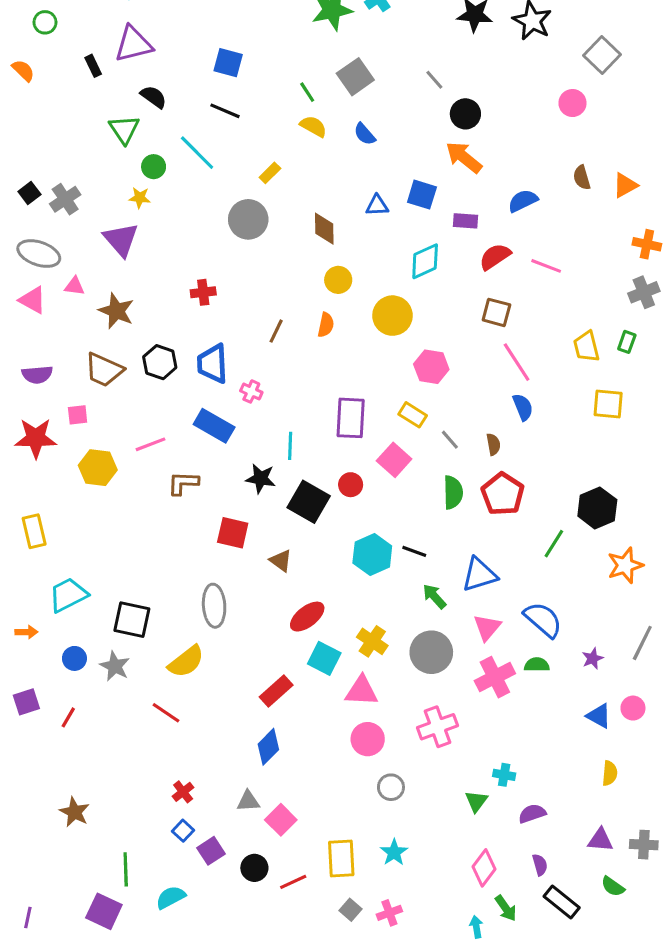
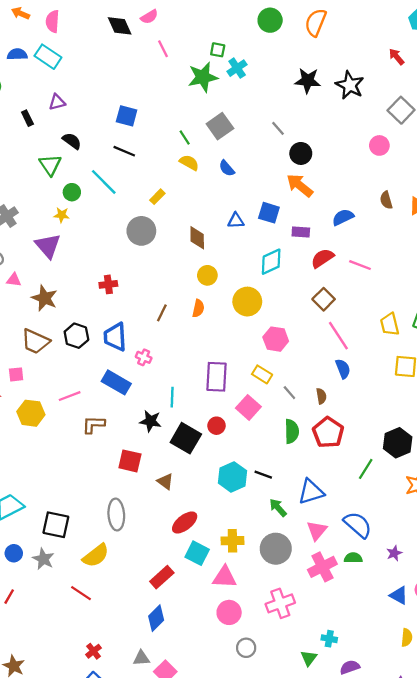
purple triangle: (133, 44) -> (57, 102), size x0.6
brown square: (496, 312) -> (324, 299), turned 30
yellow cross: (372, 641) -> (232, 541), turned -35

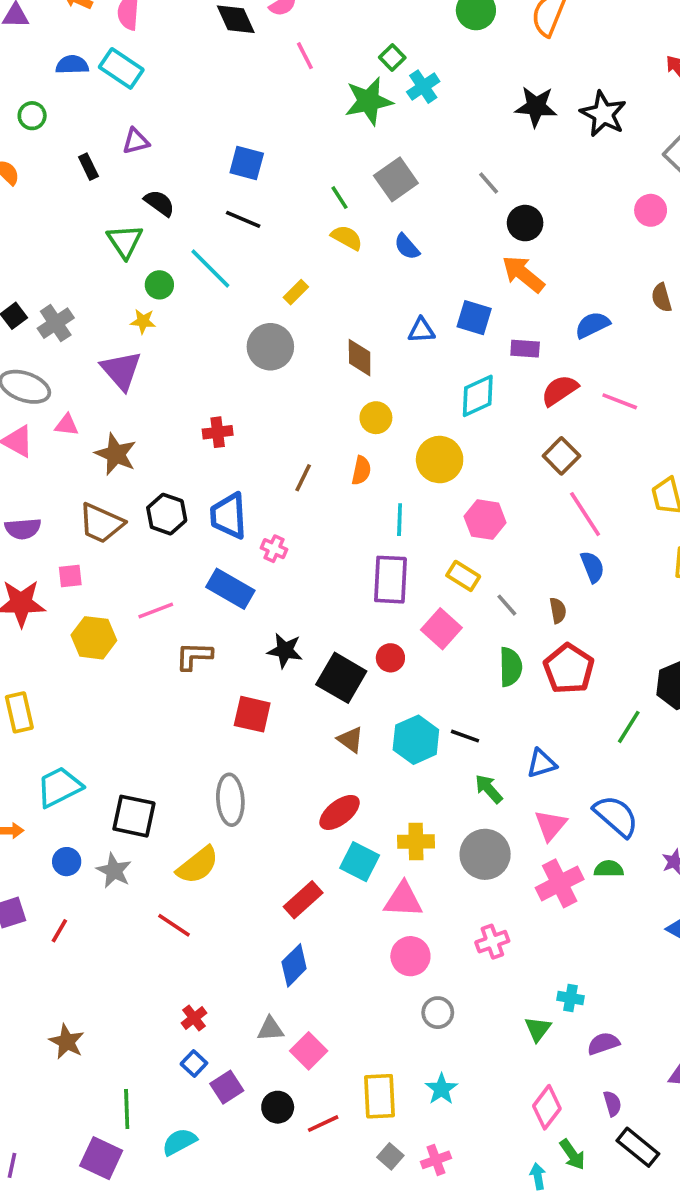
green square: (218, 50) -> (392, 57), turned 35
cyan line: (172, 397) -> (400, 520), moved
brown triangle: (165, 481) -> (350, 740), moved
blue triangle: (311, 492) -> (541, 763), size x0.7
pink cross: (280, 603) -> (492, 942), size x0.7

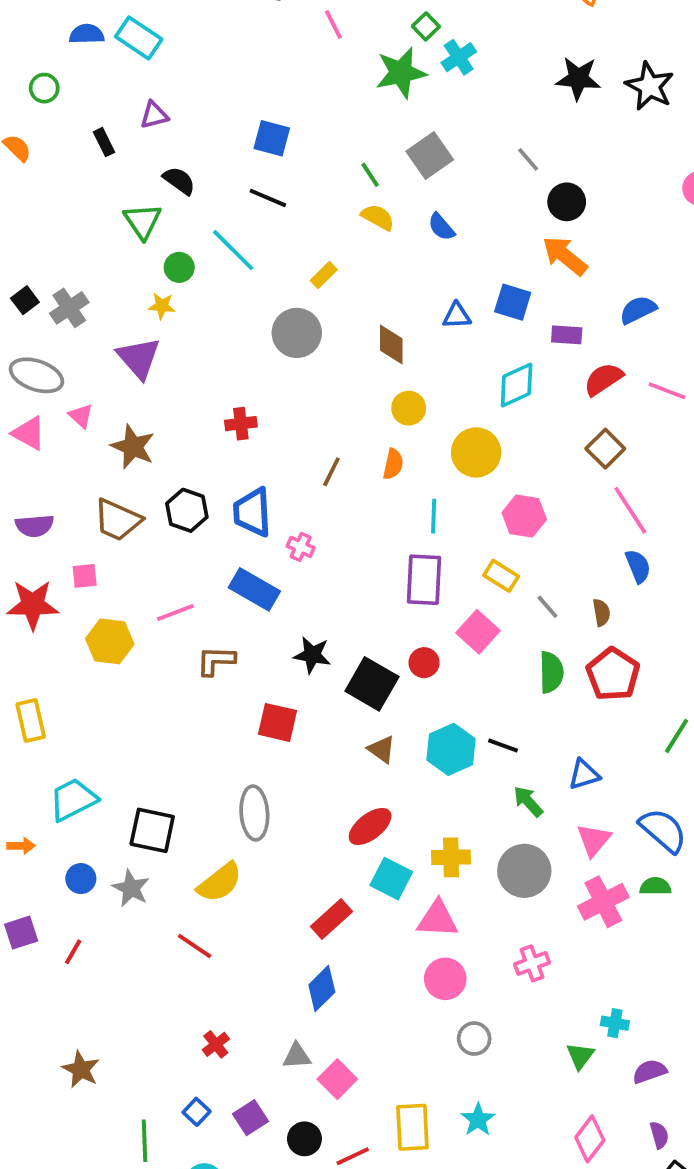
pink triangle: (67, 425) -> (81, 416), turned 35
blue square: (194, 1064) -> (197, 1112), moved

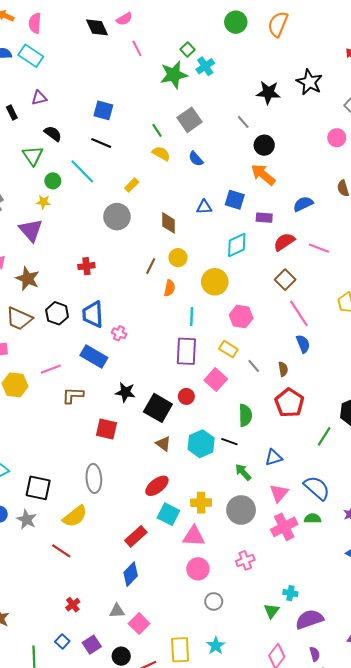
black star: (578, 78) -> (268, 93), moved
brown line: (331, 472) -> (151, 266), moved
green semicircle: (551, 672) -> (245, 415), moved
purple semicircle: (650, 1071) -> (309, 619), size x1.5

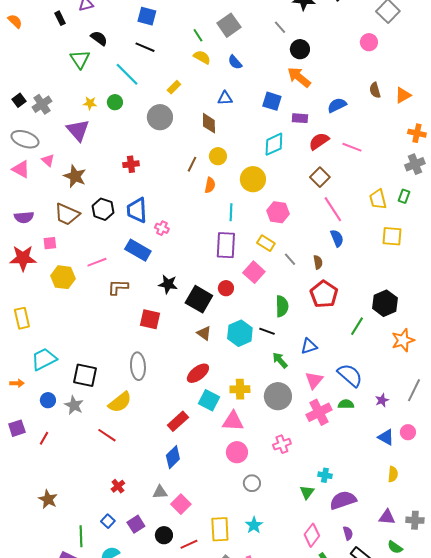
green circle: (53, 181) -> (115, 102), moved
blue triangle: (204, 207) -> (225, 98), moved

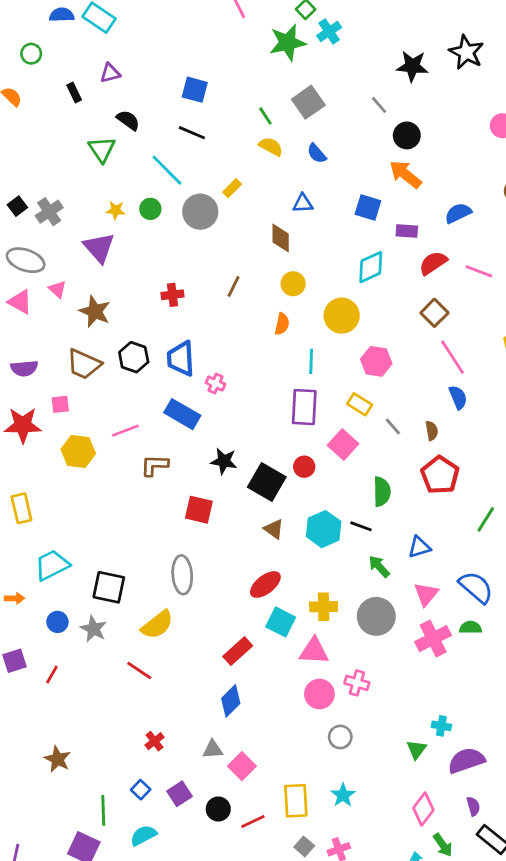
gray circle: (160, 117) -> (200, 212), moved
brown line: (192, 164) -> (234, 287), moved
pink cross: (282, 444) -> (357, 683), moved, turned 36

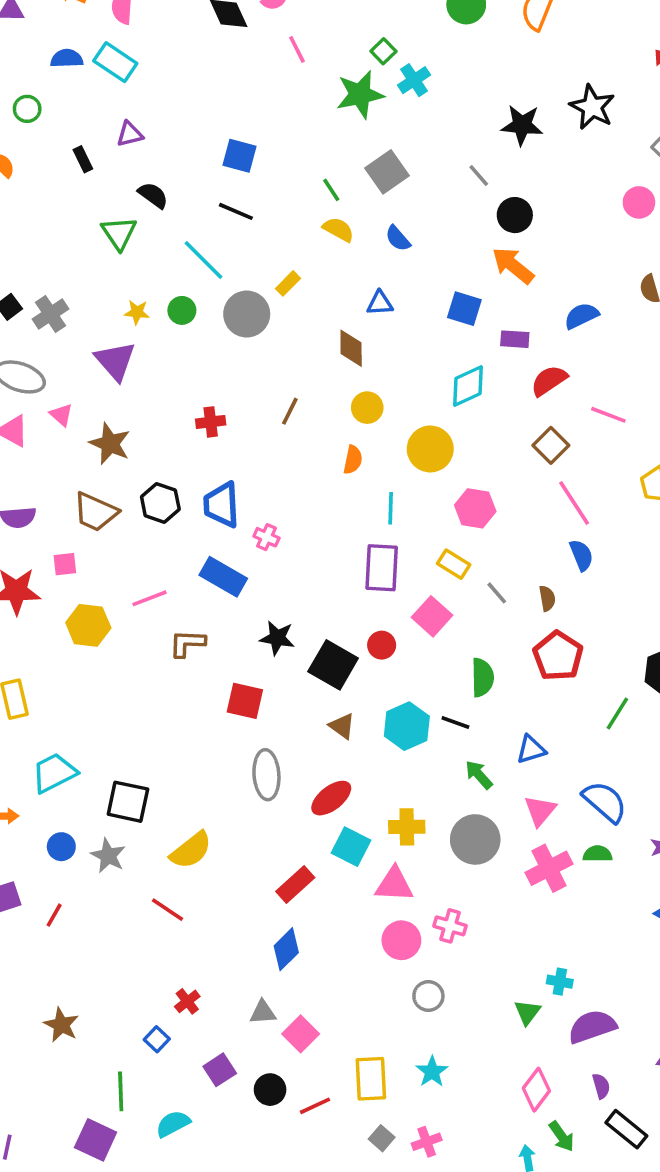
pink line: (479, 271) -> (608, 415), moved
gray ellipse: (182, 575) -> (266, 775), moved
blue square: (141, 790) -> (157, 1039), moved

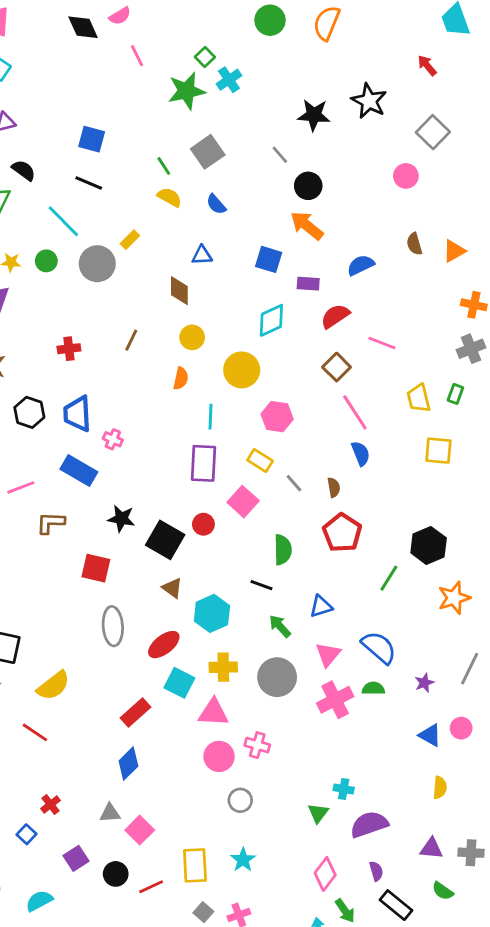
cyan hexagon: (407, 726) -> (212, 613), moved

